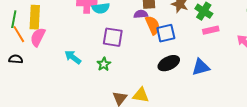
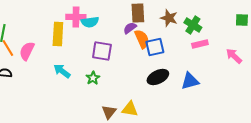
purple semicircle: (141, 14) -> (130, 28), turned -32
yellow rectangle: (35, 17) -> (58, 34), moved

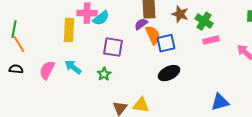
cyan semicircle: (90, 22) -> (101, 18), turned -30
pink semicircle: (27, 51) -> (47, 70), moved
blue triangle: (190, 81) -> (220, 102), moved

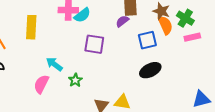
yellow rectangle: (69, 30) -> (31, 27), moved
orange semicircle: (153, 35) -> (165, 25), moved
pink semicircle: (47, 70) -> (41, 84), moved
green star: (104, 74) -> (75, 80), moved

